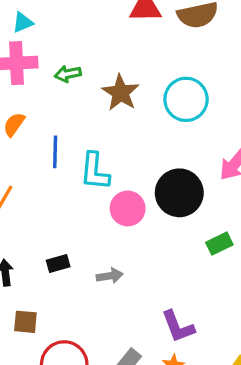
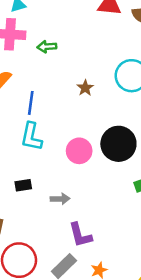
brown star: (121, 93) -> (85, 88), moved, size x0.6
cyan L-shape: (95, 171) -> (31, 137), moved
purple L-shape: (178, 327) -> (80, 235), moved

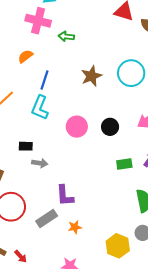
brown star: (85, 88) -> (91, 76), size x1.5
black circle: (118, 144) -> (110, 127), size x0.6
gray arrow: (60, 199) -> (40, 163), moved

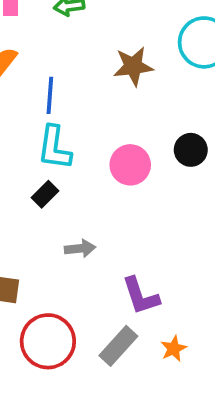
brown star: (91, 76) -> (133, 66), turned 30
black rectangle: (26, 146) -> (45, 194), moved, turned -32

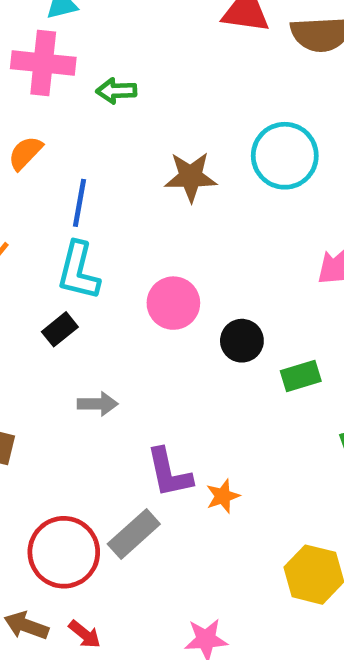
black circle: (191, 150) -> (242, 341), moved
red circle: (48, 341) -> (64, 552), moved
orange star: (174, 349) -> (223, 496), moved

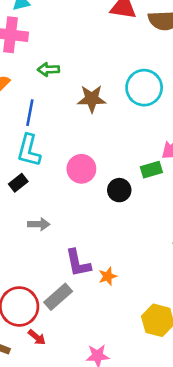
green arrow: (116, 91) -> (48, 69), moved
green rectangle: (301, 376) -> (151, 170), moved
red arrow: (85, 634) -> (37, 337), moved

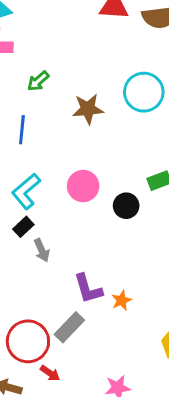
green arrow: (48, 69) -> (38, 81), turned -35
cyan L-shape: (29, 150) -> (26, 191), moved, turned 40
black rectangle: (18, 183) -> (23, 227), moved
gray arrow: (39, 224) -> (42, 250), turned 70

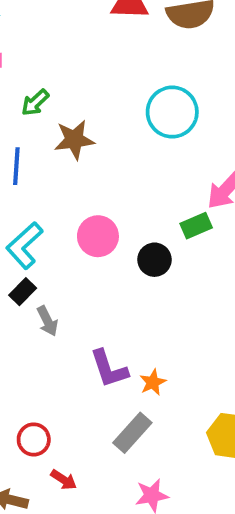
brown star: (88, 109) -> (74, 140), moved
gray rectangle: (69, 327) -> (132, 433), moved
red circle: (28, 341) -> (34, 439), size x0.6

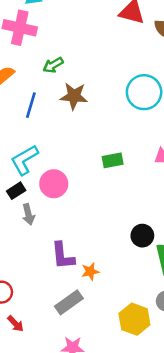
green rectangle: (196, 226) -> (113, 160), moved
pink circle: (98, 236) -> (54, 184), moved
black circle: (154, 260) -> (142, 236), moved

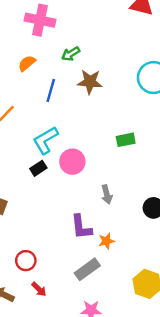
gray arrow: (28, 214) -> (107, 194), moved

